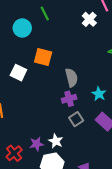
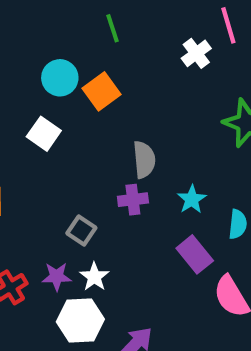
cyan circle: (22, 28) -> (60, 78), moved
orange square: (43, 57) -> (102, 91), moved, turned 30
gray square: (76, 119) -> (81, 230), moved, turned -32

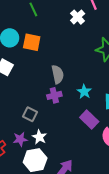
orange square: (102, 91) -> (32, 42), turned -36

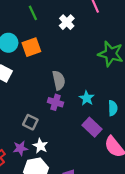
white cross: (78, 17) -> (67, 22), moved
orange square: (32, 42) -> (31, 47), turned -30
purple cross: (54, 95) -> (56, 102), turned 32

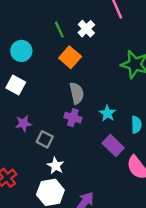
green line: (33, 13) -> (59, 30), moved
orange square: (31, 47) -> (70, 57), moved, turned -30
purple star: (20, 148) -> (24, 123), moved

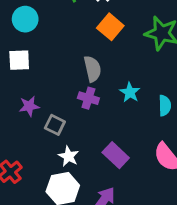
orange square: (70, 57) -> (110, 27), moved
white square: (16, 85) -> (19, 60), turned -30
purple rectangle: (113, 146) -> (116, 155), moved

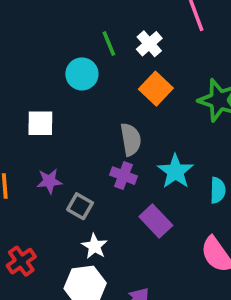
cyan circle: (25, 19) -> (82, 74), moved
cyan star: (130, 92) -> (175, 171), size x1.4
purple rectangle: (116, 155) -> (156, 221), moved

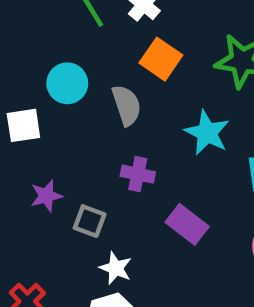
cyan circle: (82, 74) -> (67, 83), moved
gray semicircle: (131, 139) -> (127, 105), moved
cyan star: (175, 171) -> (207, 133), moved

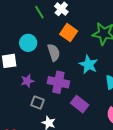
purple cross: (138, 174) -> (58, 82), size x1.5
purple star: (46, 196) -> (27, 81), moved

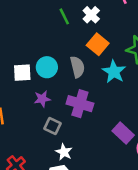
cyan circle: (28, 43) -> (47, 67), moved
cyan star: (88, 65) -> (114, 72), moved
purple rectangle: (80, 104) -> (123, 133), moved

